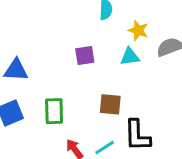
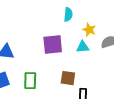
purple square: (85, 55) -> (53, 45), size x1.5

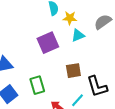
yellow star: (89, 30) -> (70, 18), moved

